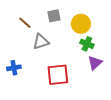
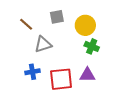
purple triangle: (95, 63) -> (87, 75), moved, turned 42
blue cross: (14, 68) -> (33, 72), moved

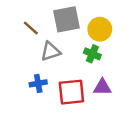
gray square: (57, 17) -> (67, 19), size x1.6
green cross: (92, 46) -> (92, 54), moved

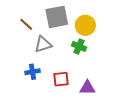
purple triangle: (102, 87) -> (87, 88), moved
red square: (71, 92) -> (61, 79), size x0.7

